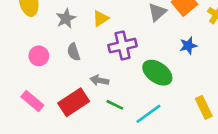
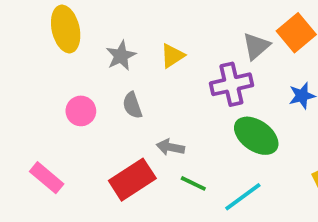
purple cross: (123, 46) -> (231, 84), moved
pink rectangle: (32, 101) -> (47, 178), moved

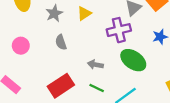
pink circle: (81, 111) -> (21, 46), moved
gray arrow: (170, 147) -> (95, 65), moved

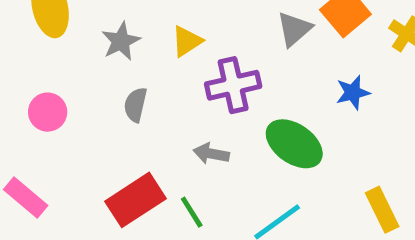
purple cross: (119, 30) -> (233, 85), moved
gray semicircle: (61, 42) -> (135, 105), turned 32
green line: (97, 88) -> (192, 212), moved, turned 32

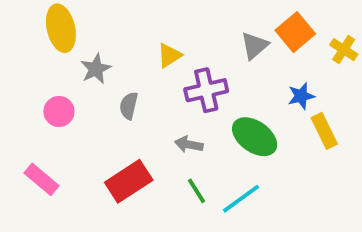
gray star: (121, 41) -> (96, 69), moved
yellow rectangle: (382, 210) -> (324, 131), moved
green line: (192, 212) -> (196, 191), moved

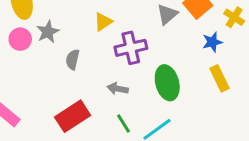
blue star: (301, 96) -> (212, 42), moved
pink circle: (59, 112) -> (20, 39), moved
green ellipse: (255, 137) -> (167, 83), turned 40

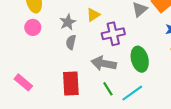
gray star: (48, 32) -> (68, 22), moved
gray arrow: (118, 89) -> (104, 63), size x1.6
red rectangle: (73, 116) -> (71, 83), turned -60

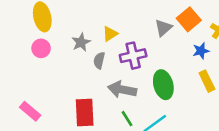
gray semicircle: (71, 42) -> (99, 60), moved

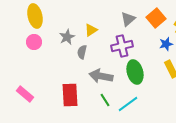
gray triangle: (163, 28) -> (128, 19), moved
purple cross: (133, 56) -> (122, 46), moved

